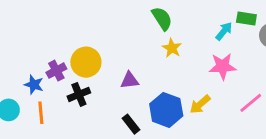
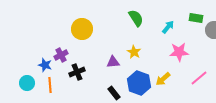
cyan arrow: (224, 31) -> (168, 27), moved
yellow star: (172, 48) -> (134, 52), moved
yellow circle: (86, 62) -> (82, 29), moved

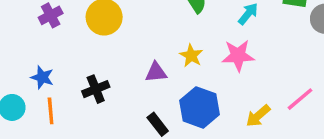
pink star: (179, 52) -> (238, 56), moved
purple cross: (61, 55) -> (51, 15), moved
yellow arrow: (163, 79) -> (258, 116), moved

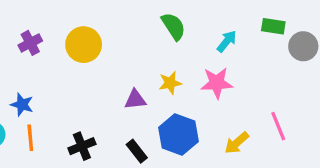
yellow star: (191, 56) -> (170, 83), turned 30
black cross: (96, 89) -> (82, 146), moved
pink line: (300, 99) -> (278, 126), turned -72

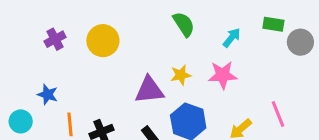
purple triangle: (135, 100) -> (149, 90), size x1.5
orange line: (30, 138) -> (70, 124), moved

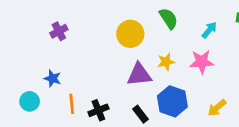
yellow circle: (103, 41) -> (130, 34), moved

